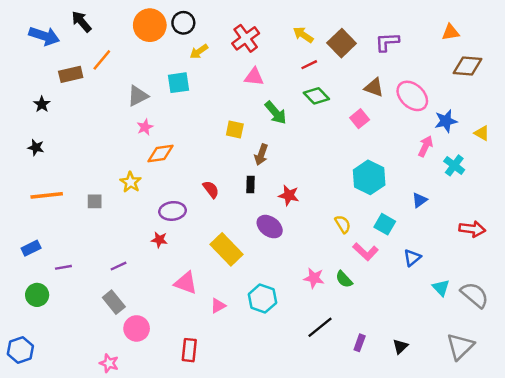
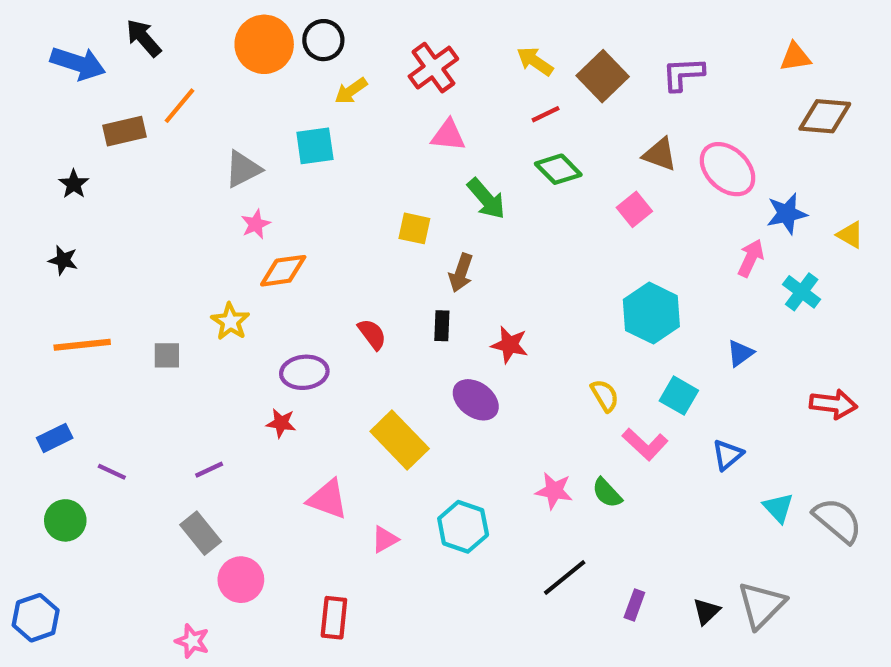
purple line: (63, 267) -> (112, 472), turned 35
gray triangle: (460, 346) -> (761, 605), moved

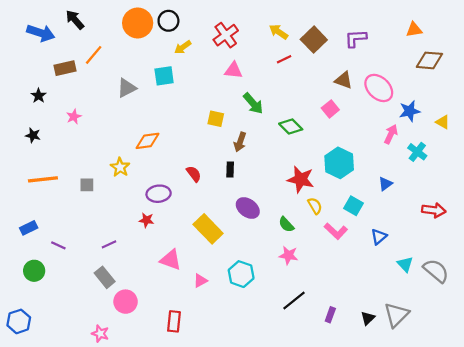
green diamond: (558, 169) -> (291, 127), moved
pink star: (256, 224) -> (74, 117), moved
red star: (510, 345) -> (301, 179), moved, size x1.4
green semicircle: (607, 493) -> (286, 225), moved

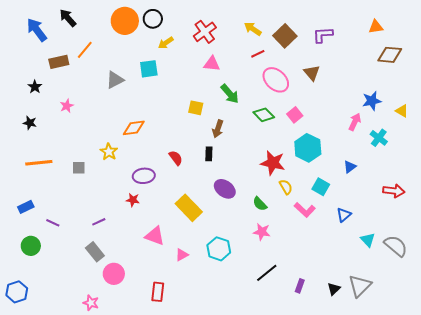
blue arrow: (41, 33) -> (37, 30), turned -145
brown triangle: (344, 80) -> (312, 73), turned 30
pink ellipse: (379, 88) -> (276, 80), moved
pink square: (330, 109) -> (295, 115), moved

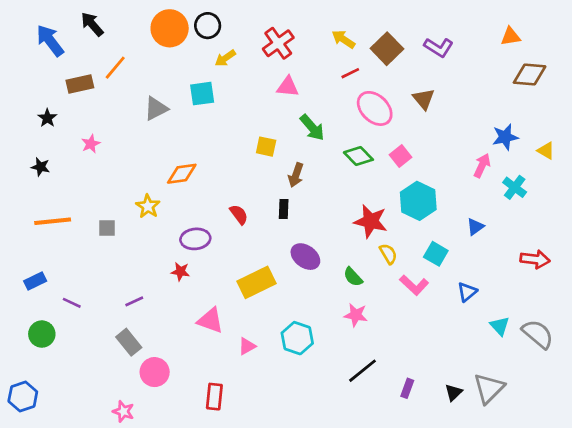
purple L-shape: (323, 35) -> (439, 47), turned -145
yellow rectangle: (189, 208) -> (257, 282), turned -72

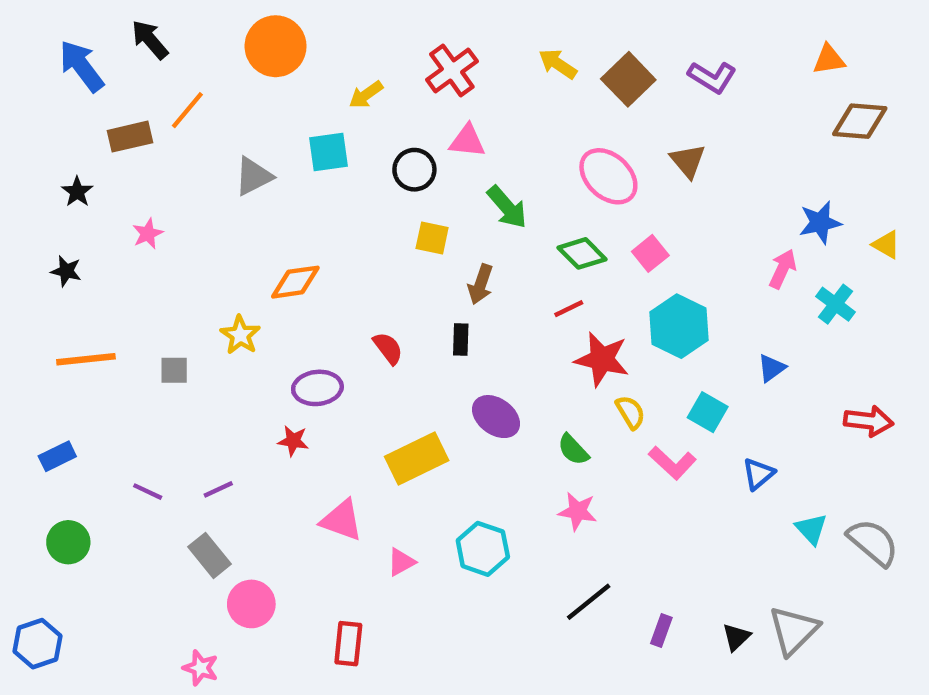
black circle: (208, 26) -> (414, 170), moved
red line: (350, 73) -> (569, 309), moved
purple line: (72, 303) -> (148, 492), moved

